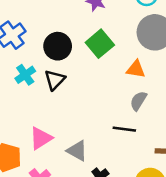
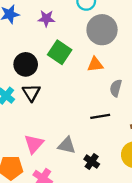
gray semicircle: (138, 101) -> (116, 88), moved

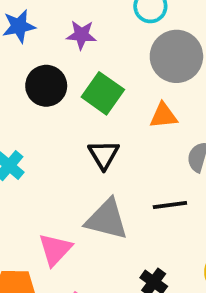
black circle: (26, 64) -> (46, 86), moved
black triangle: (31, 93) -> (104, 155), moved
gray triangle: (67, 145) -> (107, 219), moved, size x1.4

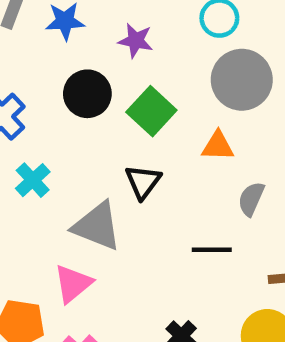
gray triangle: (107, 219) -> (97, 226), moved

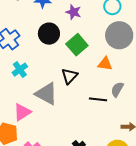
black line: (212, 250) -> (98, 99), moved
pink triangle: (73, 284) -> (22, 112), moved

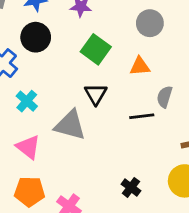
black circle: (49, 34) -> (36, 37), moved
gray circle: (119, 35) -> (150, 23), size x0.7
pink triangle: (22, 112) -> (28, 147), moved, turned -36

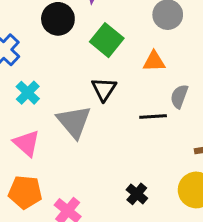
black circle: (36, 37) -> (58, 19), moved
gray triangle: (70, 125) -> (74, 122), turned 32

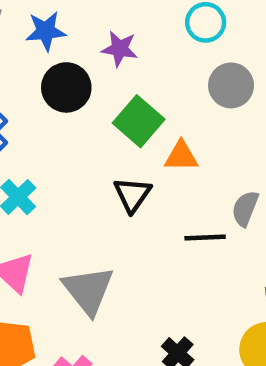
orange triangle: (154, 61) -> (181, 156), moved
gray triangle: (74, 122) -> (88, 290), moved

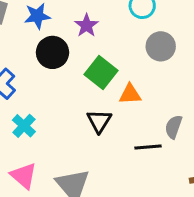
purple star: (120, 49) -> (86, 25), turned 30

